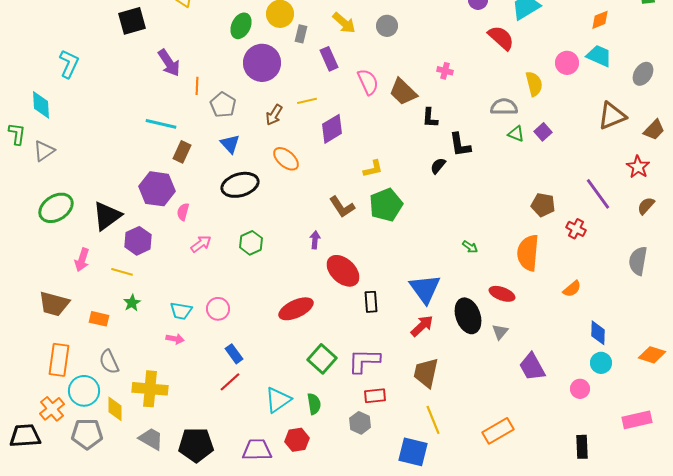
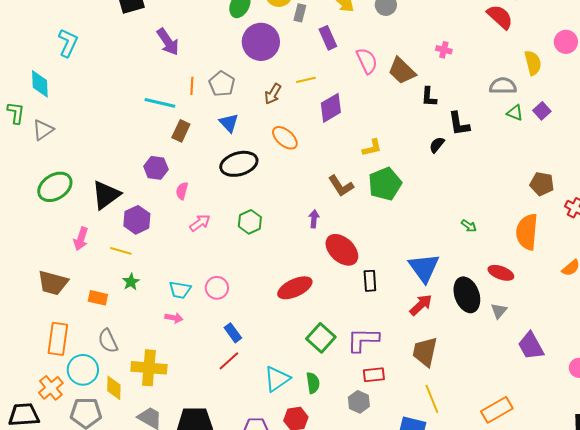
orange line: (197, 86) -> (192, 86), moved
purple hexagon: (157, 189) -> (156, 168), size x0.7

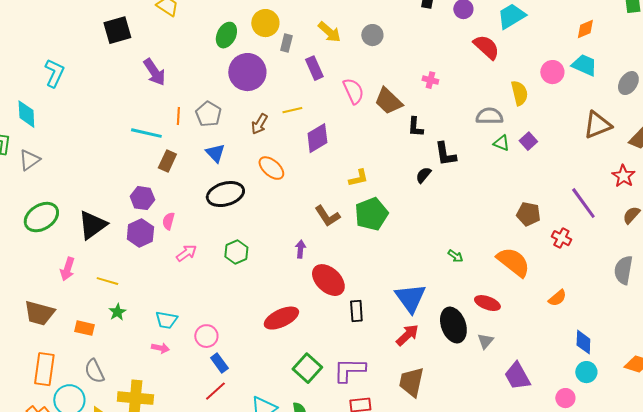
purple hexagon: (137, 220) -> (140, 233), moved
orange semicircle: (527, 232) -> (513, 262), turned 123
pink circle: (217, 288) -> (206, 336), moved

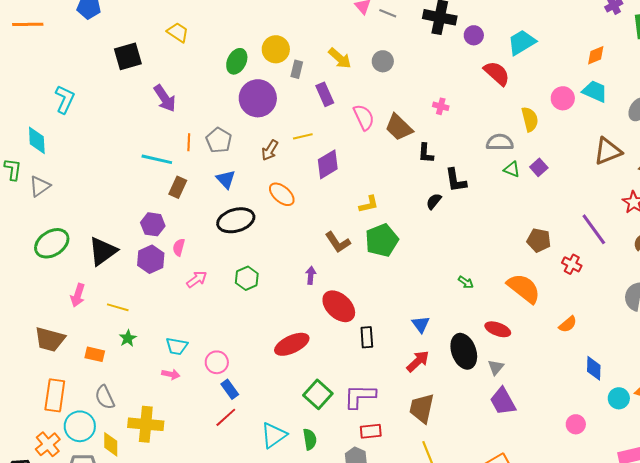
blue triangle: (410, 298) -> (421, 324), size x0.6
cyan circle: (586, 372) -> (619, 398), moved
purple trapezoid: (517, 376) -> (503, 401), moved

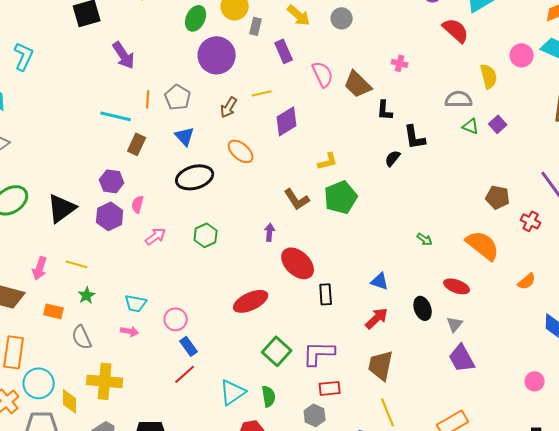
pink arrow: (78, 295) -> (40, 268), moved
blue triangle: (421, 324) -> (380, 281), turned -36
black ellipse: (464, 351) -> (423, 308), size x0.7
gray semicircle: (105, 397) -> (82, 337), moved

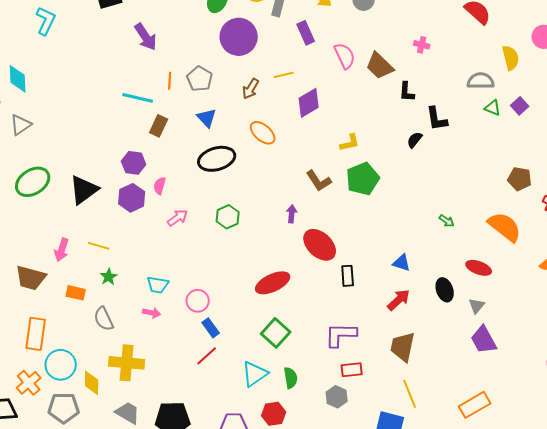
cyan L-shape: (24, 56) -> (46, 21), moved
green square: (277, 351) -> (276, 333), moved

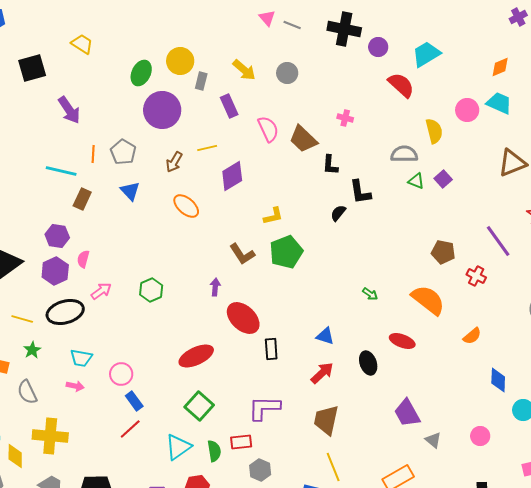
black ellipse: (217, 159) -> (65, 312), moved
gray triangle: (477, 306) -> (433, 440), moved, turned -30
red rectangle: (352, 370) -> (241, 442), moved

